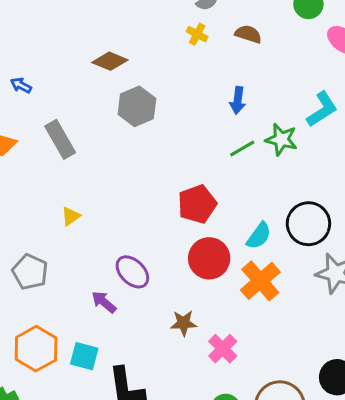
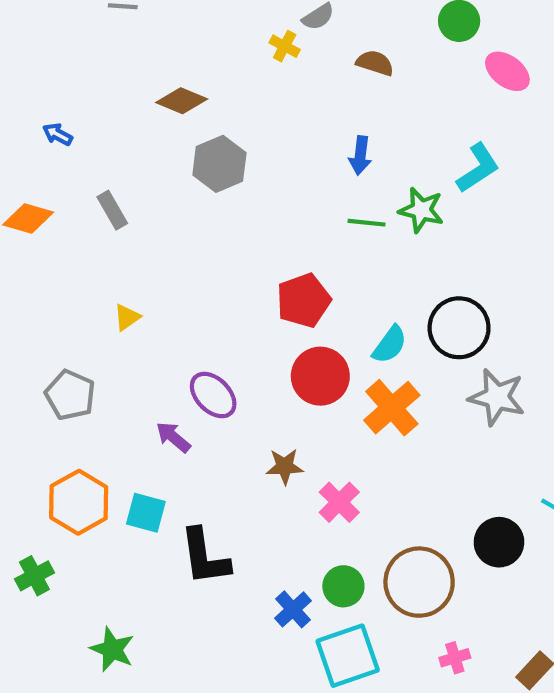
yellow cross: (197, 34) -> (285, 46), moved
gray rectangle: (60, 139) -> (112, 210), size x0.7
green line: (242, 148) -> (367, 223), turned 36

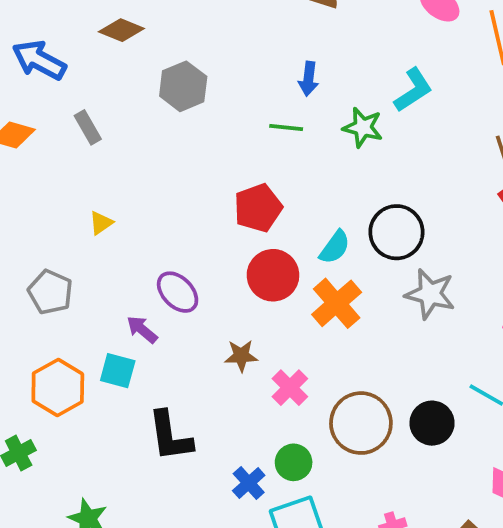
brown diamond: (182, 101) -> (121, 30), moved
blue arrow: (58, 134) -> (39, 60), size x2.0
green line: (367, 223) -> (286, 127), moved
cyan square: (146, 513) -> (118, 371), moved
brown circle: (419, 582) -> (361, 423), moved

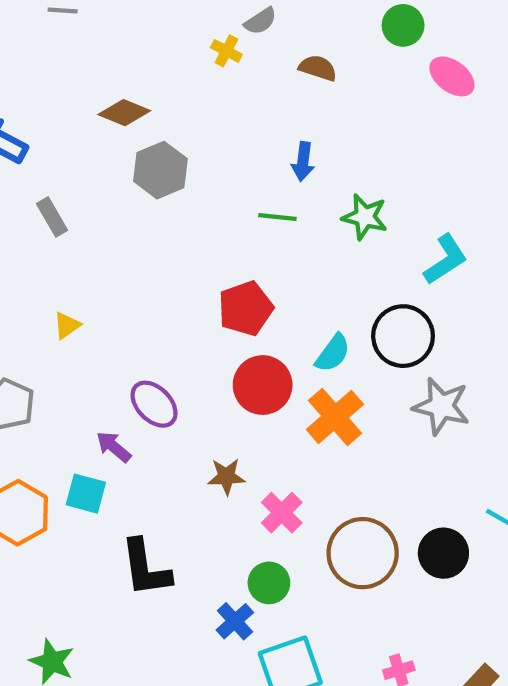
brown diamond: (121, 30) -> (124, 113), moved
cyan L-shape: (413, 90) -> (446, 259), moved
green circle: (294, 462) -> (269, 583), moved

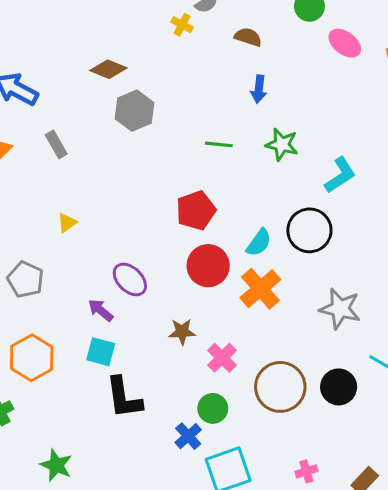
blue arrow: (303, 162) -> (259, 89), moved
gray star: (441, 406) -> (340, 309), moved
cyan square: (86, 494) -> (101, 352), moved

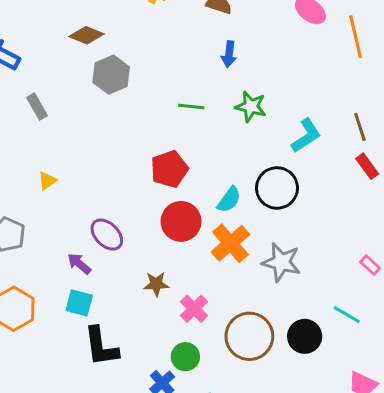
gray star: (340, 309) -> (281, 262), moved

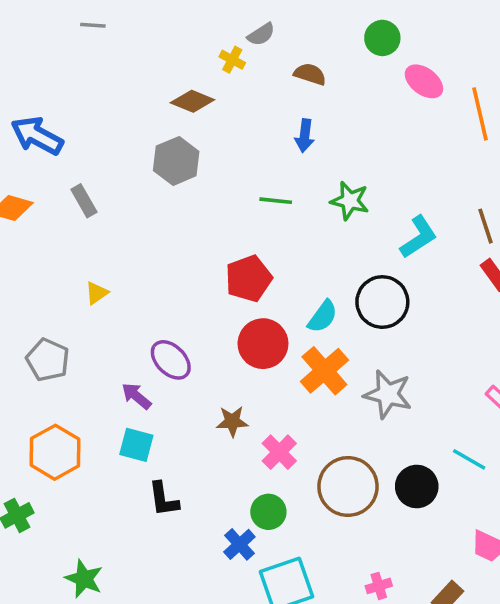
brown diamond: (86, 35) -> (192, 101), moved
blue arrow: (229, 54) -> (305, 136), moved
black L-shape: (101, 347) -> (164, 499), size x0.7

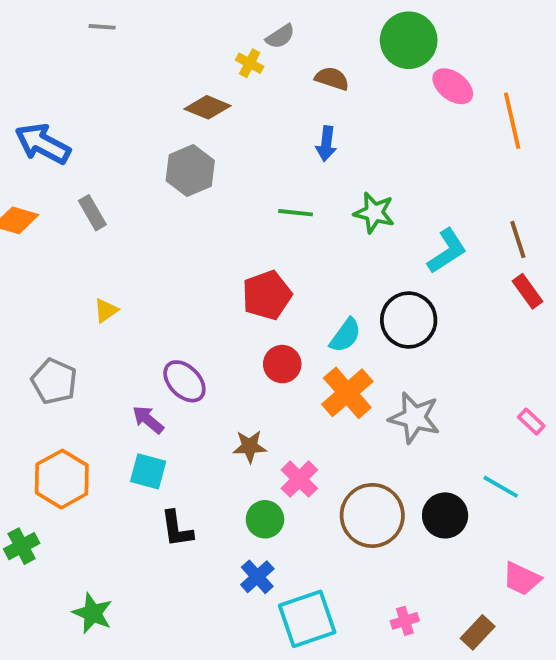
green circle: (382, 38) -> (409, 40), size x1.5
red circle: (263, 344) -> (282, 364), size x0.7
green circle: (268, 512) -> (265, 519), moved

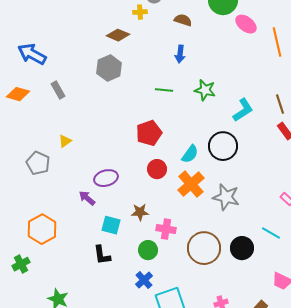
yellow cross: (250, 63) -> (140, 12), turned -32
gray pentagon: (54, 381) -> (38, 163), moved
purple ellipse: (184, 381) -> (106, 178), turned -60
cyan square: (148, 471) -> (111, 225), moved
pink cross: (299, 479) -> (166, 229), turned -36

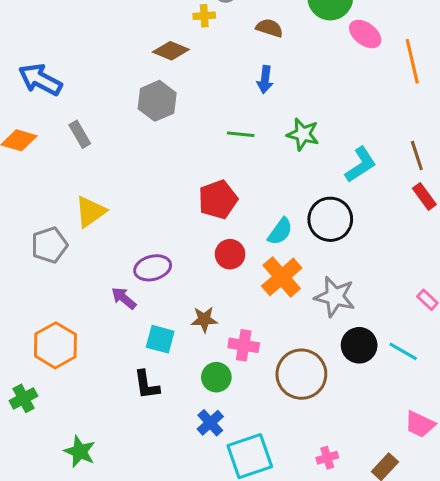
yellow triangle: (65, 141) -> (90, 212), size x1.6
gray pentagon: (38, 163) -> (49, 245), turned 30
black circle: (242, 248) -> (359, 345), moved

